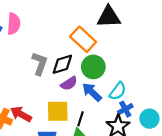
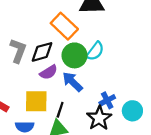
cyan semicircle: (118, 91) -> (95, 51), moved

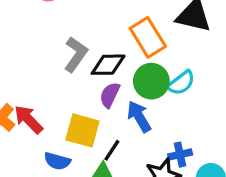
purple semicircle: (49, 72) -> (110, 95), turned 132

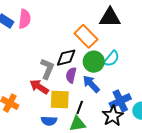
gray L-shape: (76, 54) -> (47, 69), moved
red arrow: (28, 119) -> (39, 87), moved
blue cross: (180, 155) -> (120, 101), size x1.5

